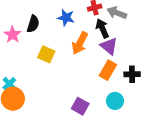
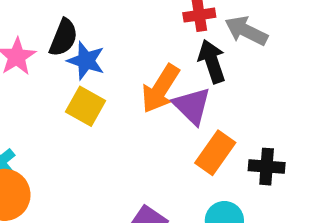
blue star: (66, 18) -> (86, 61), moved
purple triangle: (109, 46) -> (192, 106), moved

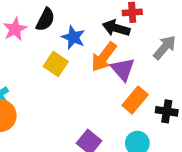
gray arrow: (246, 31) -> (165, 47), moved, turned 100
blue star: (86, 61) -> (73, 37), moved
black arrow: (212, 61) -> (116, 28), moved, turned -60

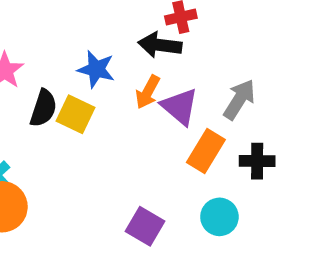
black semicircle: (45, 20) -> (43, 108), moved
gray arrow: (165, 47) -> (239, 99), moved
orange arrow: (104, 57) -> (148, 92), size x0.7

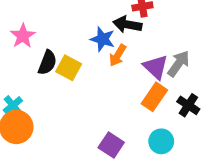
blue star: (96, 69) -> (103, 39), moved
purple triangle: (180, 107) -> (156, 67), moved
black cross: (257, 161) -> (188, 105), turned 30

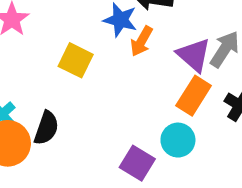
black semicircle: (47, 63) -> (46, 128), moved
cyan circle: (161, 141) -> (178, 140), moved

